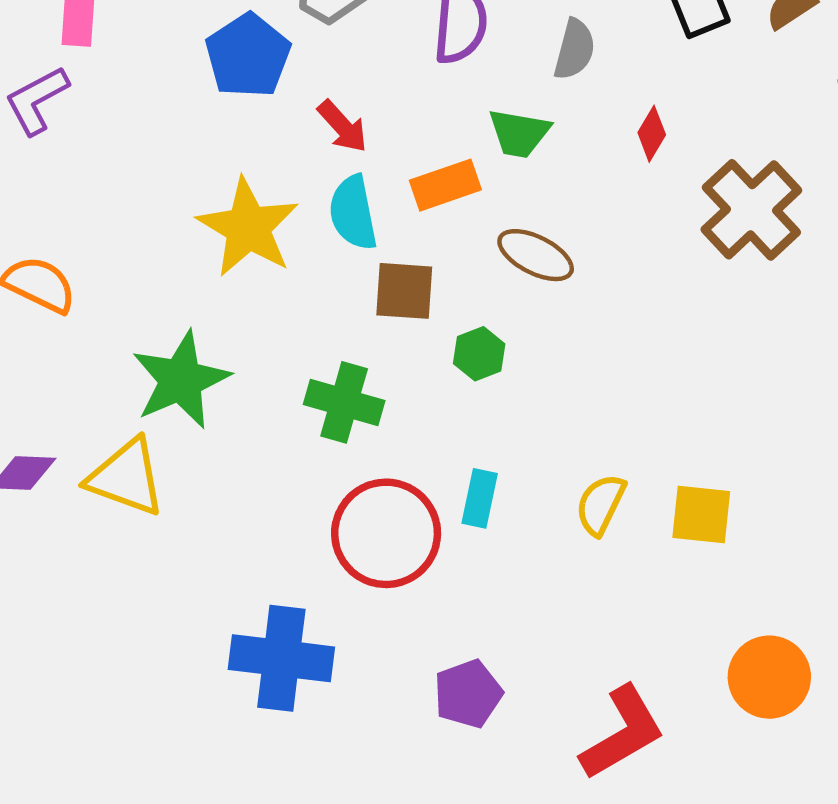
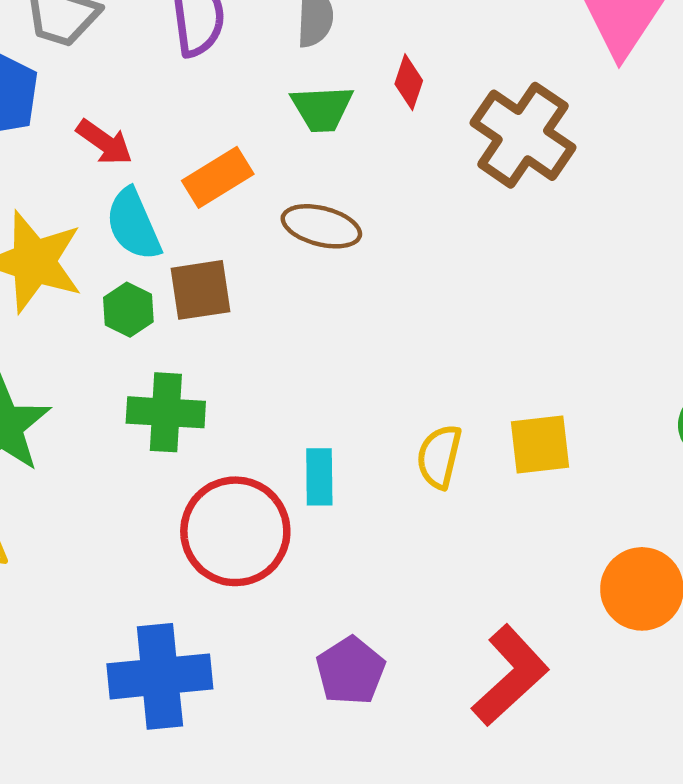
green trapezoid: (519, 133) -> (322, 108), moved
green hexagon: (479, 354) -> (128, 310), moved

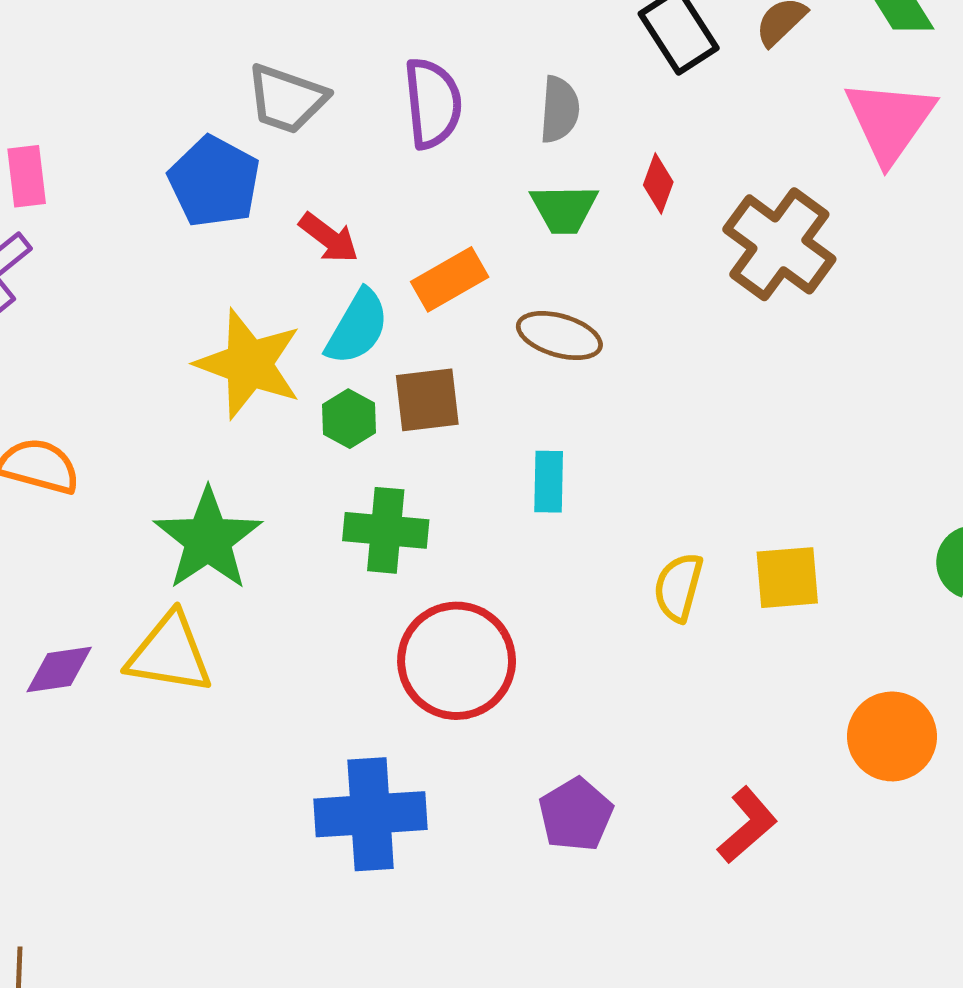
cyan semicircle: (133, 224) -> (357, 327), turned -128
cyan rectangle: (319, 477) -> (549, 482), moved
red L-shape: (510, 675) -> (747, 825), size x0.7

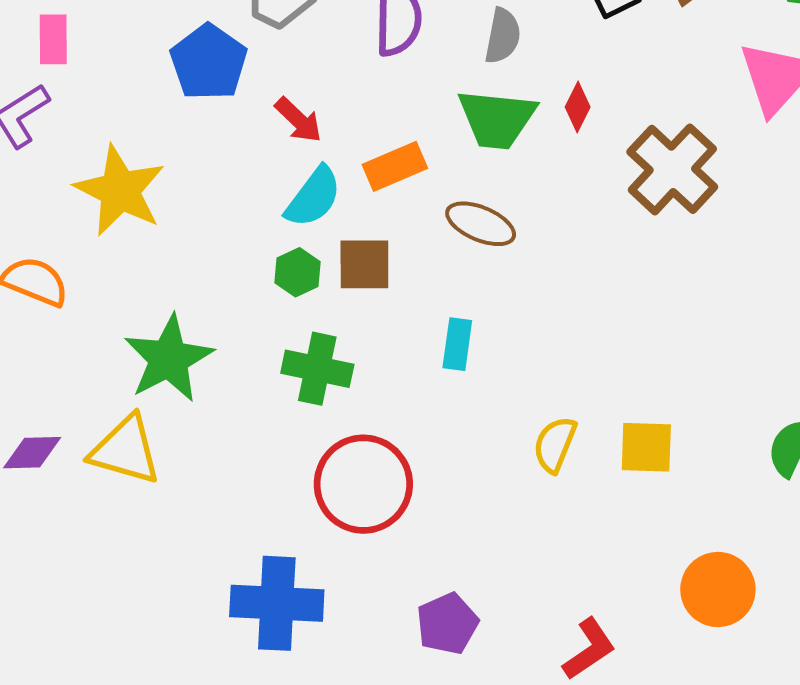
green trapezoid: (564, 209) -> (497, 119), size x1.4
yellow star: (249, 364) -> (120, 191), moved

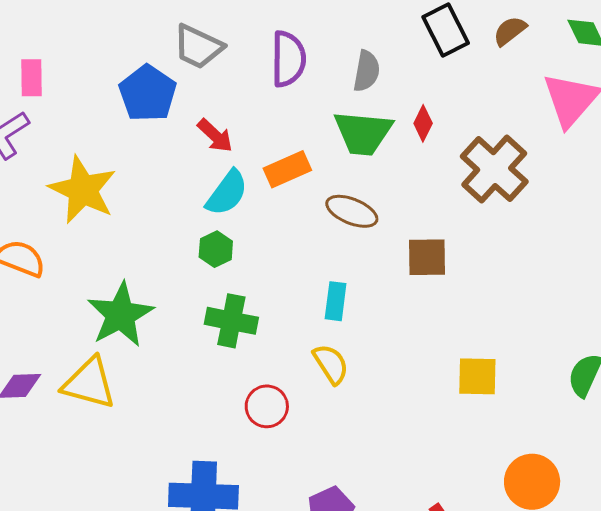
brown square: (364, 264) -> (427, 257), moved
yellow semicircle: (555, 445) -> (331, 364), moved, turned 126
red circle: (363, 484) -> (267, 406), size x0.6

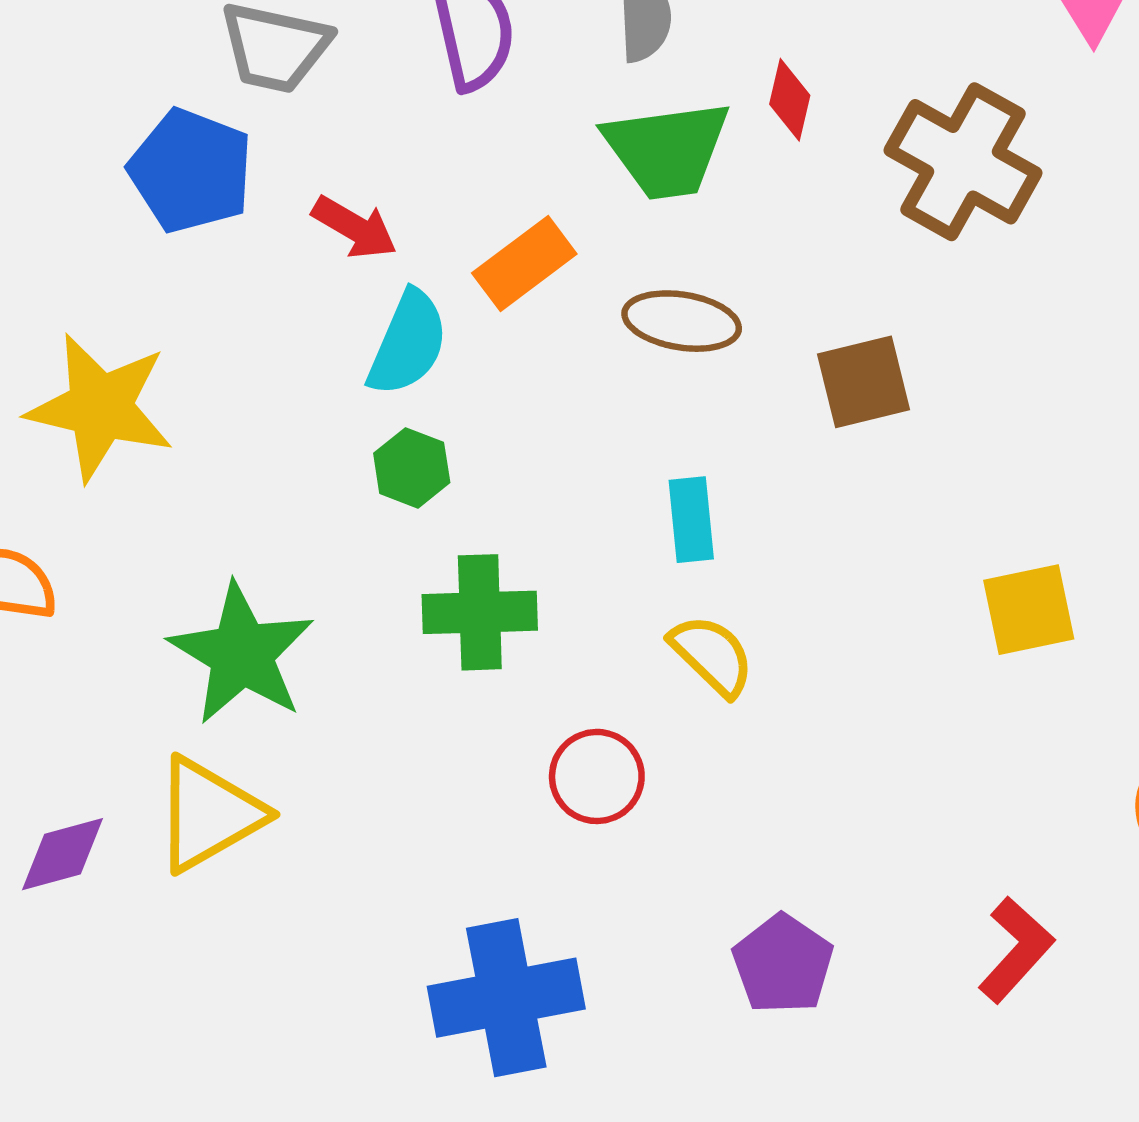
yellow triangle: (89, 383) -> (209, 814), turned -32

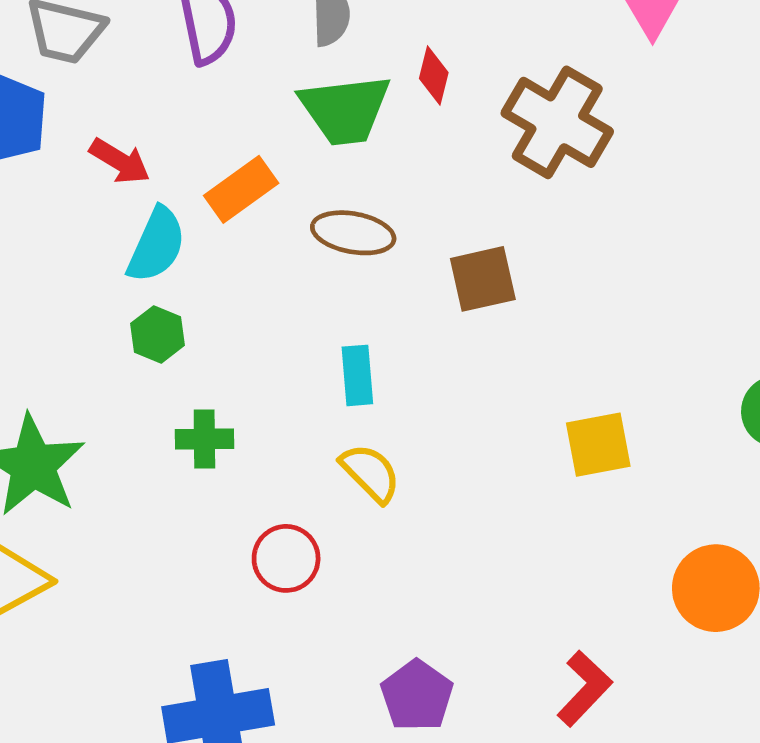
green cross: (480, 612) -> (204, 439), size x0.7

